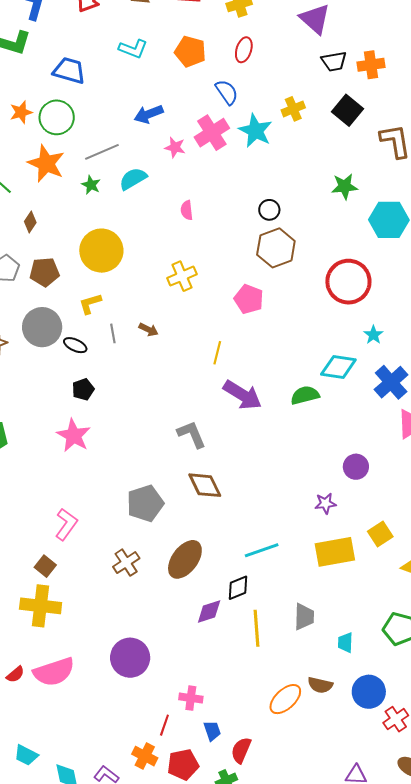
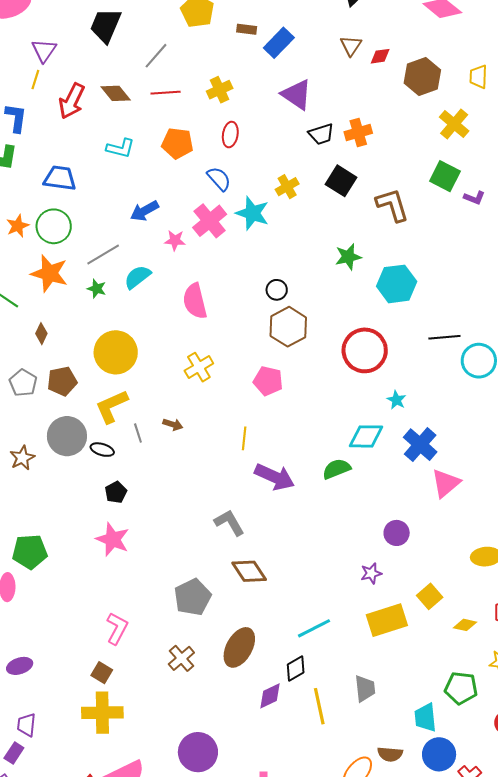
pink semicircle: (187, 210) -> (195, 301), size x1.8
yellow L-shape: (90, 304) -> (112, 406), size x1.5
cyan trapezoid: (345, 643) -> (425, 718), moved, size x1.4

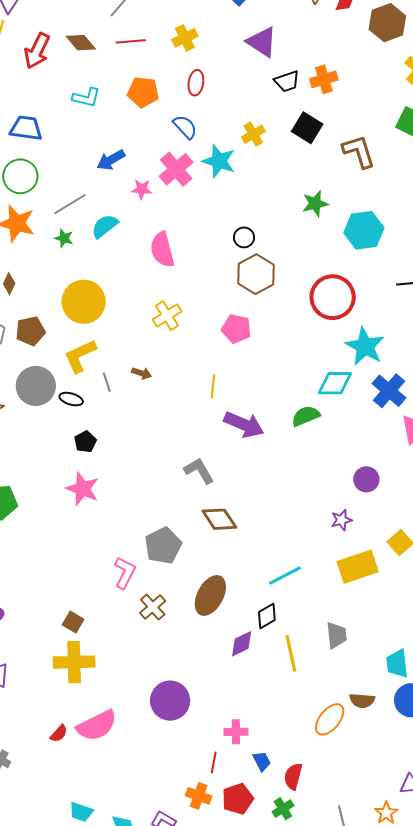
cyan star: (396, 400) -> (365, 346), size x2.0
pink L-shape: (117, 628) -> (125, 573), moved

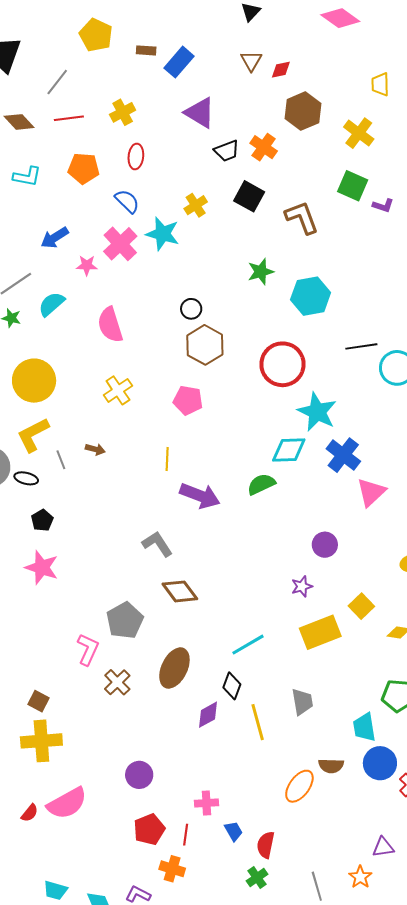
brown hexagon: (387, 23) -> (303, 111), moved
orange cross: (324, 79) -> (264, 147), turned -36
black diamond: (267, 616) -> (232, 686), turned -36
purple circle: (170, 701) -> (139, 775), size x0.7
red pentagon: (238, 799) -> (149, 829), moved

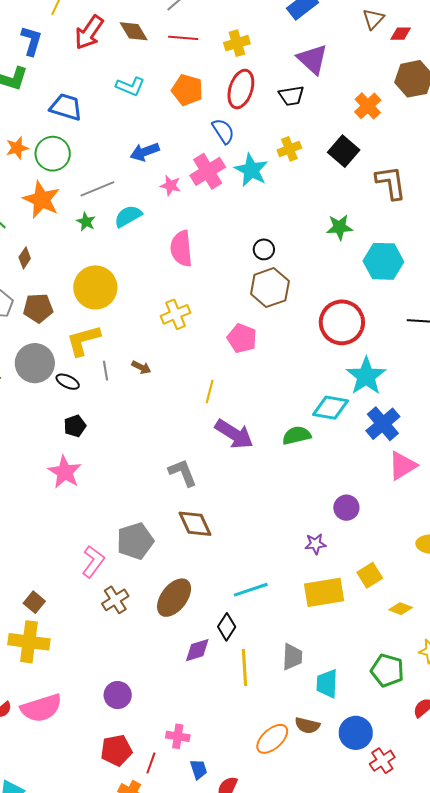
black trapezoid: (227, 151) -> (291, 96), moved
red ellipse: (136, 156) -> (241, 89), size x1.5
cyan trapezoid: (364, 727) -> (327, 684), moved

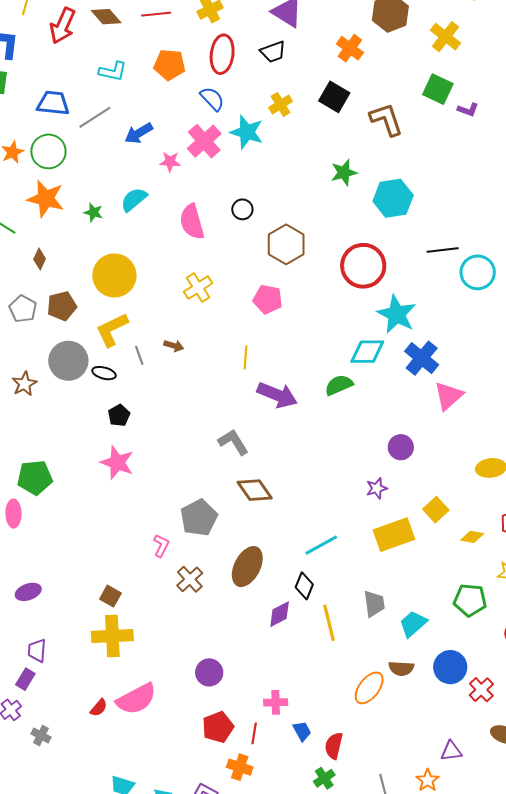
gray line: (97, 189) -> (95, 117), moved
black circle: (264, 249) -> (242, 209), moved
pink L-shape: (93, 562) -> (161, 546), size x0.7
cyan trapezoid: (327, 684) -> (413, 624), turned 56

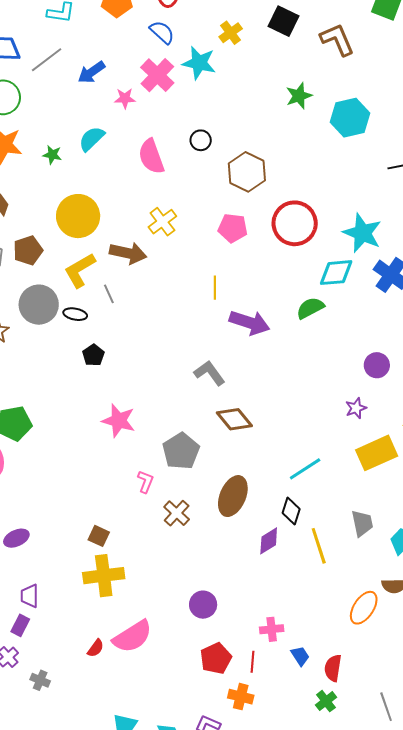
red circle: (363, 266) -> (295, 223), moved
brown arrow: (174, 346) -> (128, 253), moved, size x1.8
pink star: (117, 463) -> (119, 421), moved

